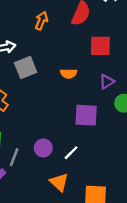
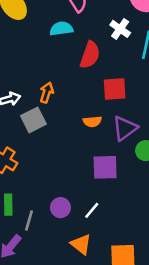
orange arrow: (41, 21) -> (47, 93), moved
orange semicircle: (69, 74) -> (92, 122), moved
purple triangle: (107, 82) -> (125, 128), size x1.5

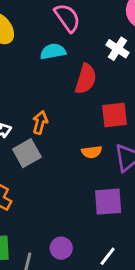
white line: (92, 210) -> (108, 256), moved

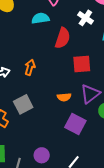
orange semicircle: (92, 152) -> (64, 97), moved
gray square: (27, 153) -> (23, 104), moved
purple square: (108, 202) -> (75, 124), turned 30

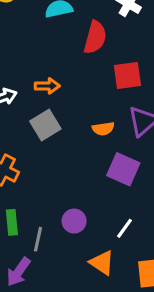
orange arrow: (30, 67) -> (47, 86), turned 77
gray square: (23, 104) -> (45, 125), moved

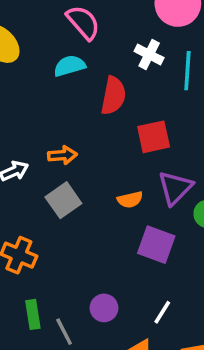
gray line: (38, 239) -> (64, 332), turned -35

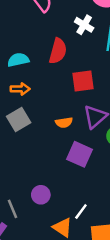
cyan semicircle: (70, 66) -> (18, 60), moved
white line: (162, 312) -> (81, 212), moved

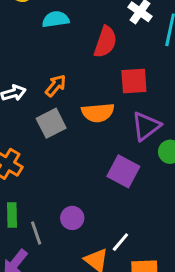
cyan semicircle: (18, 60) -> (56, 19), moved
orange arrow: (20, 89) -> (56, 86), turned -54
orange semicircle: (64, 122) -> (98, 113), moved, size x1.5

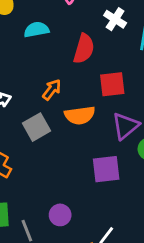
orange arrow: (56, 86) -> (52, 90), moved
purple square: (123, 171) -> (106, 169), turned -32

